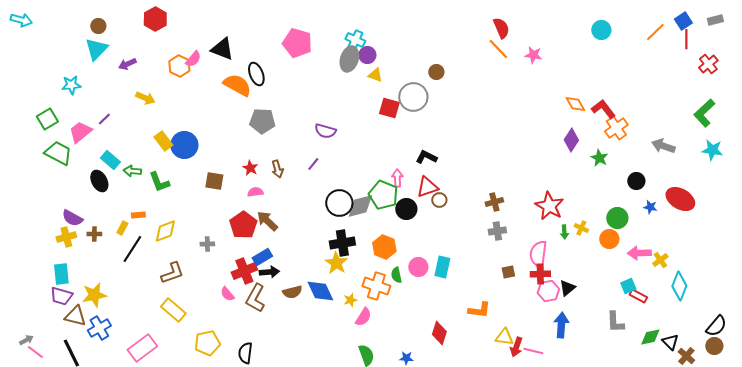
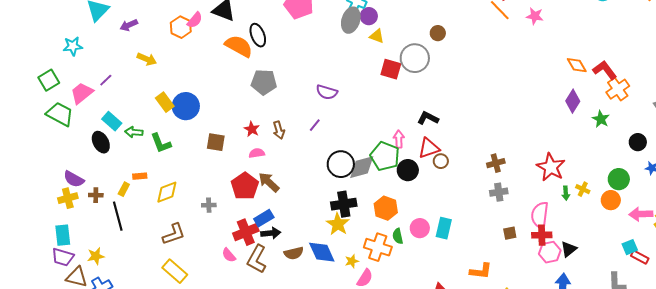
black line: (132, 249) -> (118, 216), moved, turned -48
yellow star: (94, 295) -> (96, 256), size x0.7

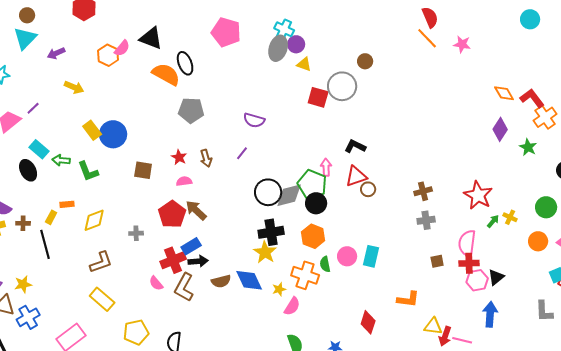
black circle: (408, 170) -> (316, 203), moved
green arrow: (566, 193) -> (493, 221), turned -136
orange circle: (611, 200) -> (538, 241), moved

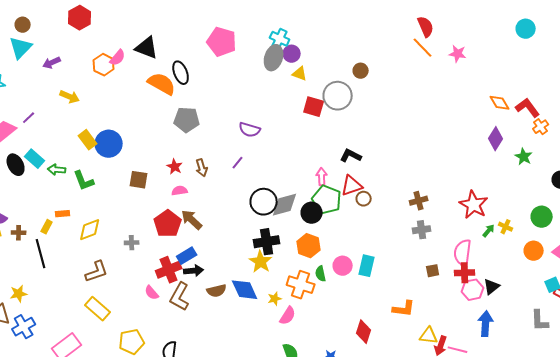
orange cross: (545, 117) -> (541, 127), size x0.7
black ellipse: (28, 170) -> (16, 165), moved
green pentagon: (312, 184) -> (327, 200), moved

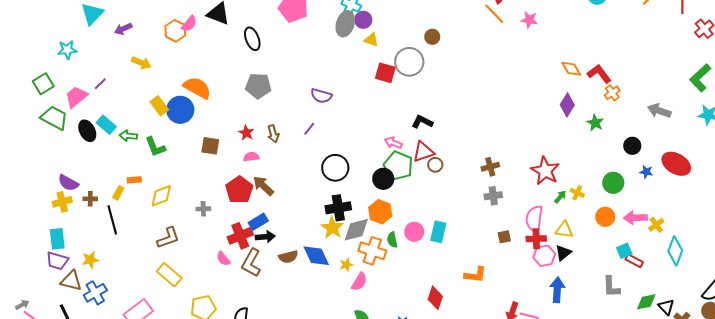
orange semicircle: (162, 84) -> (197, 88), moved
pink arrow: (322, 177) -> (393, 143), turned -66
gray diamond: (285, 205) -> (356, 230), moved
yellow triangle: (429, 336) -> (564, 230), moved

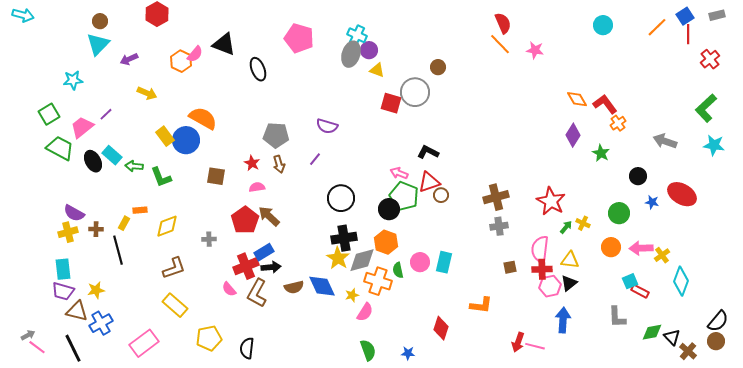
gray pentagon: (258, 86) -> (276, 135), moved
brown cross: (490, 167) -> (496, 197), size x1.4

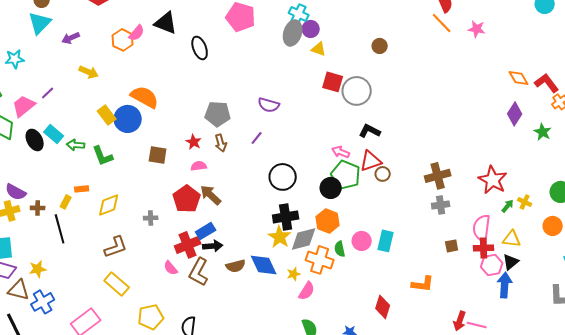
gray circle: (415, 92) -> (357, 91), moved
blue arrow: (563, 320) -> (505, 285), moved

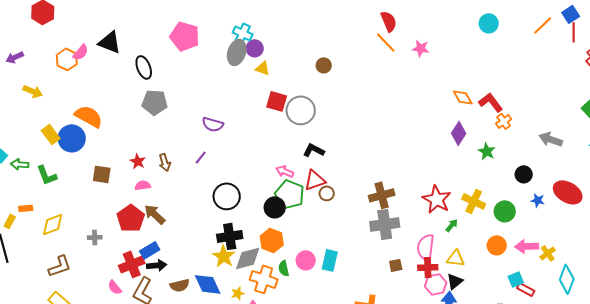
gray pentagon: (218, 114) -> (155, 102), moved
yellow cross: (525, 202) -> (474, 201), moved, size x1.6
gray cross: (441, 205) -> (385, 224), size x1.6

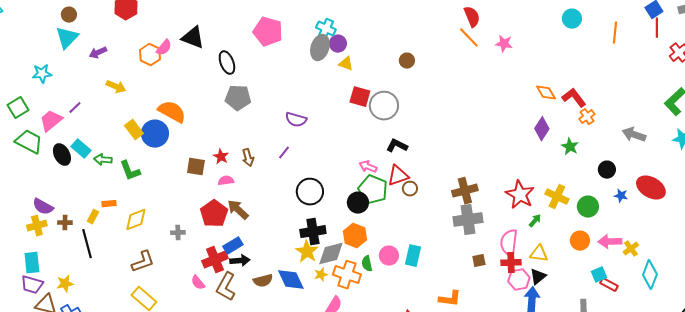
orange line: (543, 25) -> (615, 33), moved, turned -40
brown square: (102, 174) -> (196, 167), moved
yellow star: (238, 293) -> (321, 275), moved

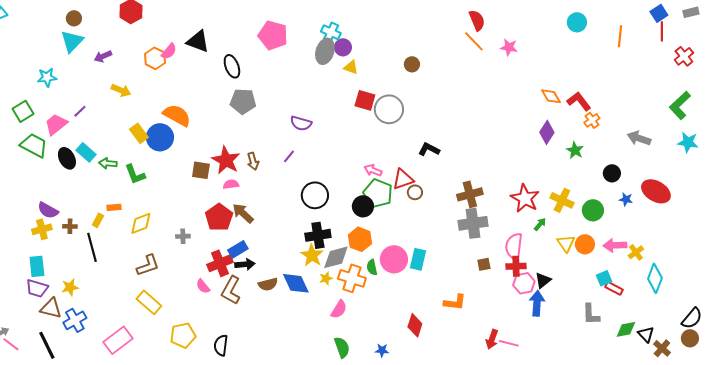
black L-shape: (397, 146) -> (429, 149), moved
red star: (221, 157) -> (226, 160), size x1.8
yellow triangle: (539, 254) -> (566, 243), moved, turned 48
pink circle: (389, 256) -> (394, 259), size x1.4

